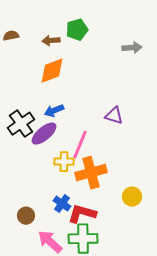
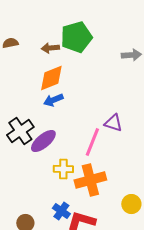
green pentagon: (77, 30) -> (76, 37), size x1.4
blue arrow: (54, 111) -> (53, 100), moved
pink line: (80, 145) -> (92, 142), moved

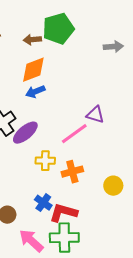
pink line: (92, 142) -> (74, 134), turned 32
orange cross: (90, 180) -> (72, 172), size x0.7
yellow circle: (131, 204) -> (113, 186), moved

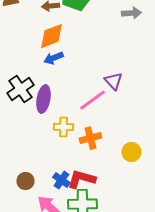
purple triangle: (95, 115) -> (113, 81), turned 30
purple ellipse: (25, 133) -> (43, 99), turned -40
blue cross: (43, 203) -> (61, 180), moved

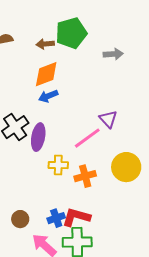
gray arrow: (131, 13) -> (113, 54), moved
yellow circle: (131, 152) -> (126, 167), moved, size x1.5
blue cross: (61, 180) -> (56, 218), turned 36

